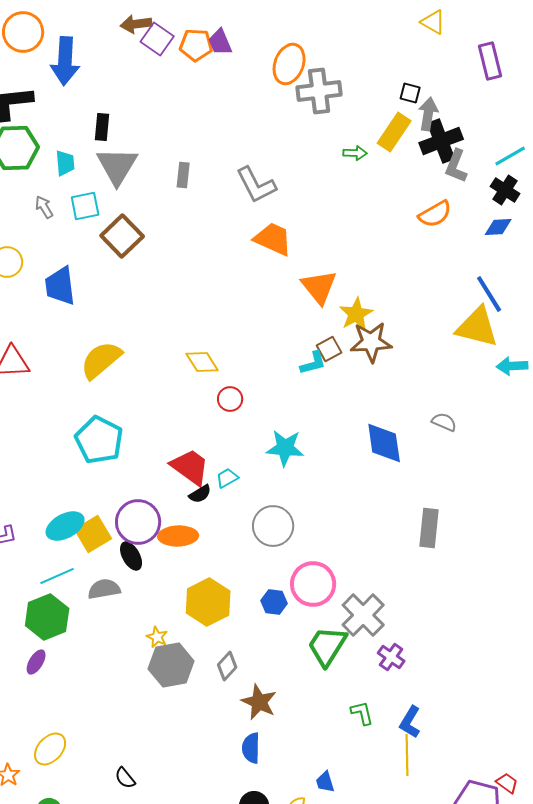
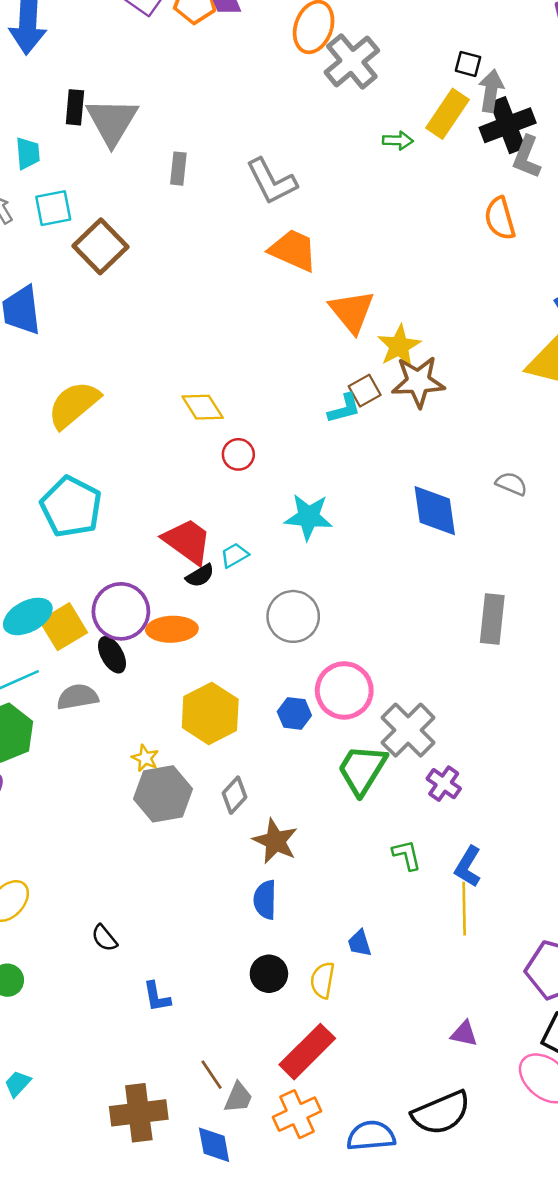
gray cross: (319, 91) -> (352, 61), turned -33
gray triangle: (117, 166) -> (112, 121), moved
orange semicircle: (435, 214) -> (500, 218), turned 104

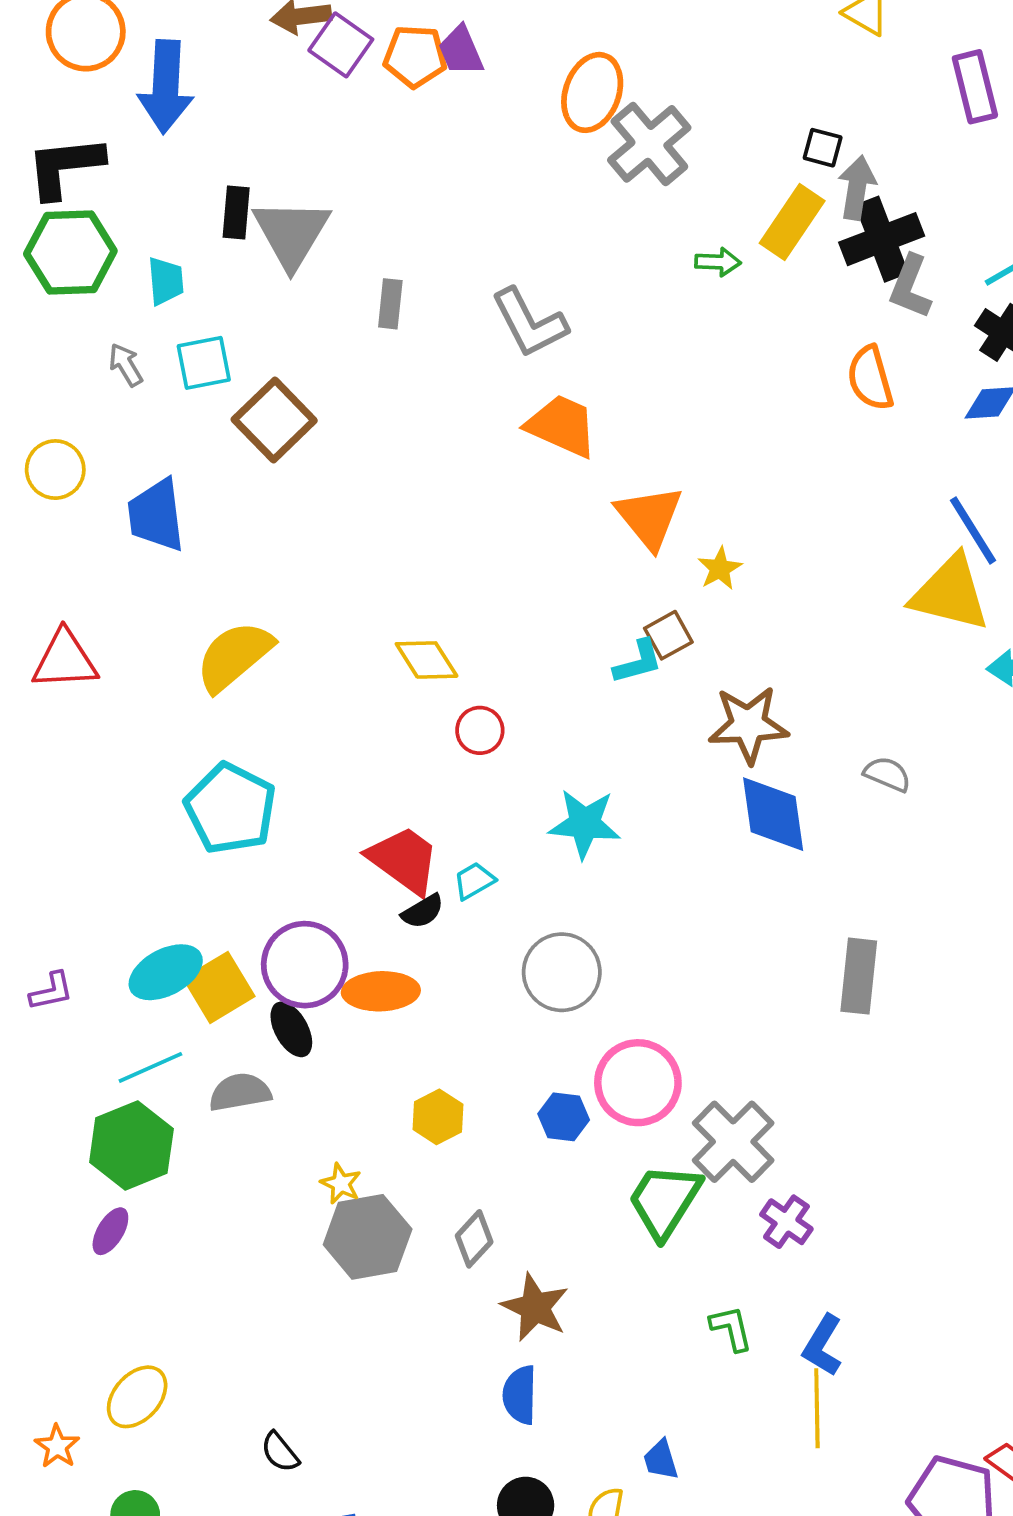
yellow star: (399, 346) -> (720, 569), size x0.7
brown star: (418, 382) -> (748, 725), moved
yellow hexagon: (210, 713) -> (438, 1117), size x0.6

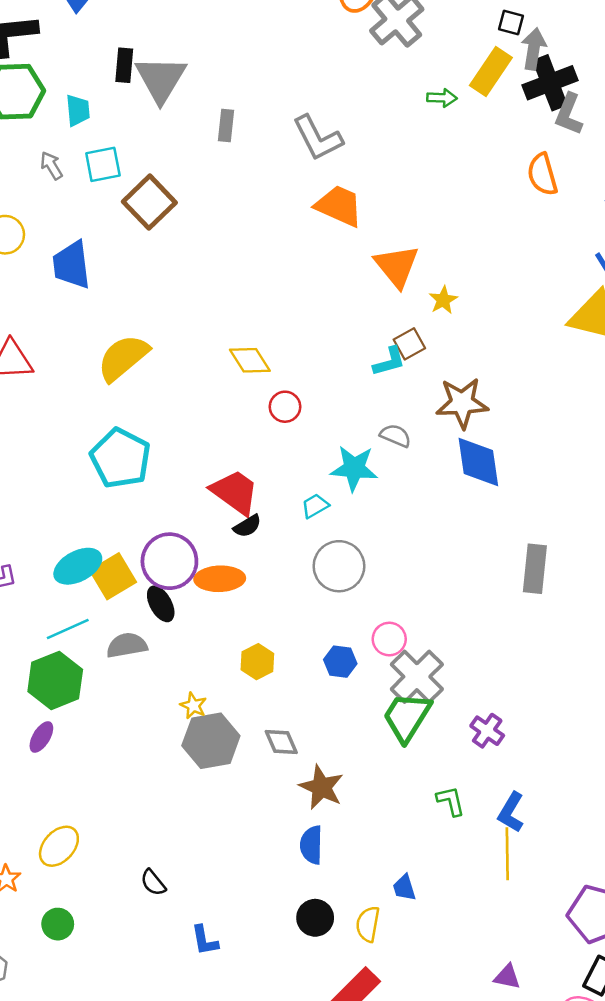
gray semicircle: (887, 774) -> (395, 436), moved
cyan trapezoid: (474, 881) -> (315, 506), moved
pink circle: (638, 1083) -> (389, 639), size x0.6
gray cross: (733, 1142) -> (417, 677), moved
gray diamond: (474, 1239) -> (281, 742), turned -66

